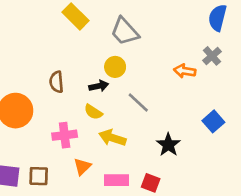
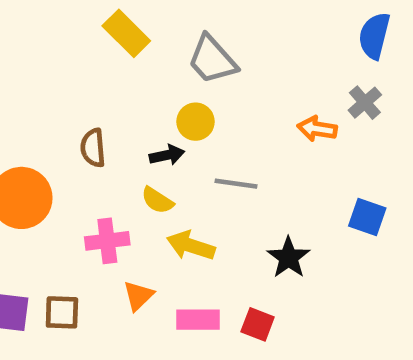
gray line: (138, 102) -> (236, 184), turned -35
blue square: (213, 121) -> (367, 217), turned -30

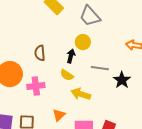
black arrow: (167, 155) -> (71, 56), turned -64
pink cross: (107, 241) -> (36, 86), moved
black star: (289, 258) -> (122, 80), moved

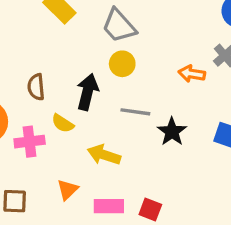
yellow circle: (83, 42) -> (122, 64), moved
black arrow: (71, 56) -> (87, 92), size x1.5
yellow semicircle: (67, 75) -> (63, 123), moved

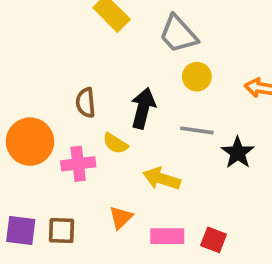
yellow circle: (122, 64) -> (197, 77), moved

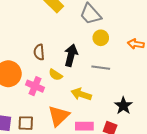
black star: (238, 153) -> (123, 106), moved
pink cross: (78, 164) -> (35, 86), turned 30
orange triangle: (121, 218) -> (59, 116), size x1.6

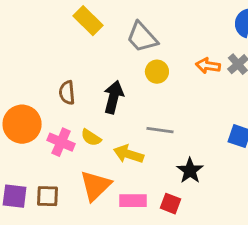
orange arrow: (136, 44) -> (208, 66), moved
gray line: (101, 68) -> (160, 130), moved
yellow semicircle: (56, 75) -> (91, 138), moved

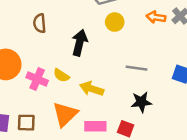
brown semicircle: (67, 93) -> (40, 23), moved
gray line: (160, 130) -> (136, 68), moved
black star: (190, 171) -> (141, 102), turned 30

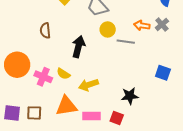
gray line: (136, 68) -> (126, 42), moved
yellow arrow: (92, 89) -> (89, 85), turned -36
orange triangle: (65, 114) -> (66, 106), turned 35

